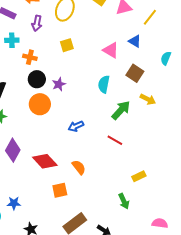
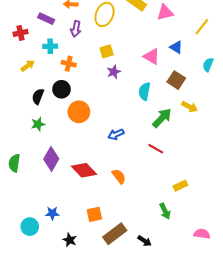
yellow line: (150, 17) -> (202, 27), moved
black circle: (37, 79) -> (61, 89), moved
purple star: (59, 84) -> (114, 72), moved
orange square: (60, 190) -> (94, 214), moved

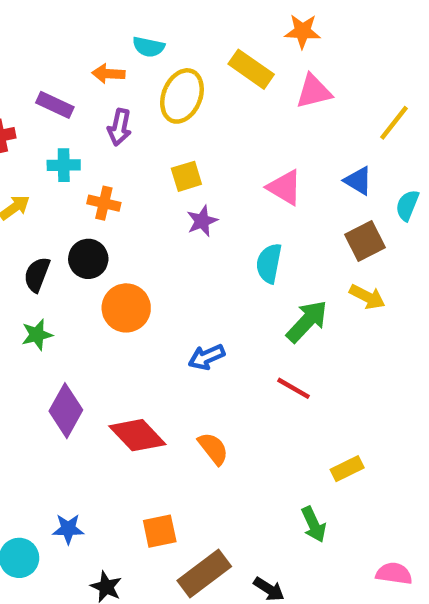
blue triangle: (176, 47) -> (358, 181), moved
brown square: (176, 80) -> (365, 241), moved, turned 30

